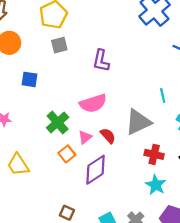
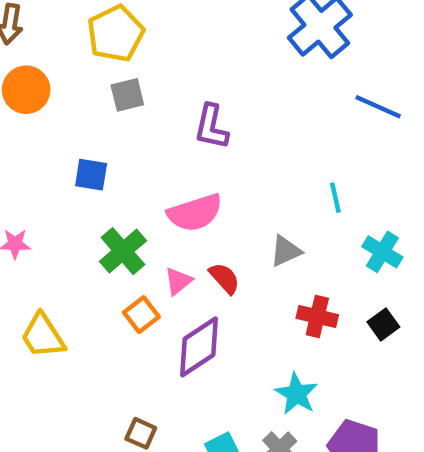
blue square: (29, 79) -> (91, 175), moved
gray triangle: (138, 122) -> (286, 251), size x0.6
cyan star: (156, 185) -> (296, 394), moved

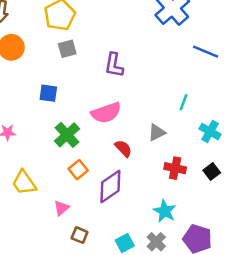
cyan line: (335, 198) -> (183, 102), turned 35
pink triangle: (178, 281) -> (61, 208), moved

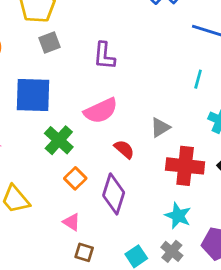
blue square: (48, 93) -> (33, 95), size x1.8
cyan line: (183, 102) -> (198, 79), moved
red cross: (175, 168) -> (185, 166), size x1.5
purple diamond: (110, 187) -> (114, 194), turned -32
pink triangle: (61, 208) -> (72, 222), moved, turned -42

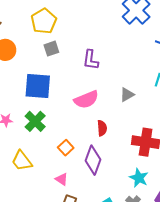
gray triangle: (160, 128) -> (127, 95), moved
green cross: (59, 140) -> (35, 121), moved
red semicircle: (124, 149) -> (102, 128), turned 42

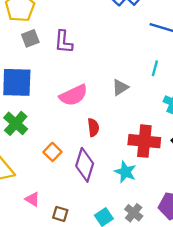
purple L-shape: (91, 60) -> (63, 42), moved
cyan star: (139, 178) -> (125, 172), moved
pink triangle: (62, 179) -> (32, 199), moved

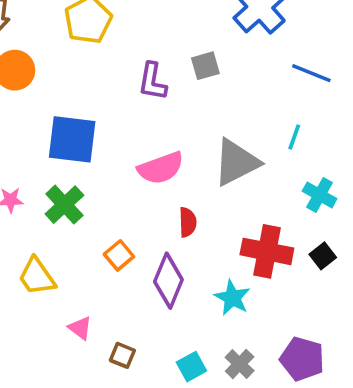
gray square: (30, 38) -> (205, 66), moved
gray triangle: (120, 87) -> (236, 162), size x1.8

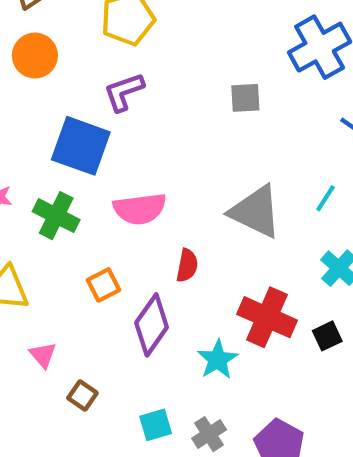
purple L-shape: (152, 81) -> (124, 92), moved, turned 48
gray triangle: (236, 162) -> (256, 212), turned 40
pink semicircle: (161, 168) -> (140, 209), moved
green cross: (64, 205) -> (56, 216), turned -33

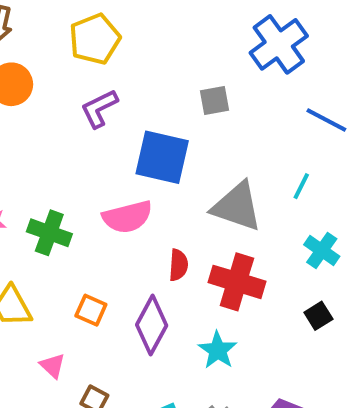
blue square: (81, 146) -> (162, 157), moved
orange square: (103, 285) -> (91, 310), moved, turned -32
red cross: (267, 317) -> (237, 282), moved

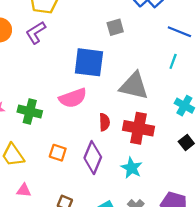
purple L-shape: (99, 109) -> (36, 33), moved
cyan line: (301, 186) -> (173, 61), moved
pink triangle: (52, 366) -> (24, 190), moved, turned -32

